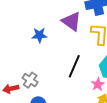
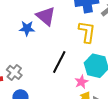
purple triangle: (71, 21) -> (46, 16), moved

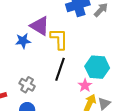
yellow L-shape: (87, 32) -> (59, 39), moved
gray cross: (14, 72) -> (27, 85), moved

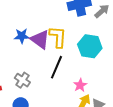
purple triangle: (40, 26) -> (40, 39), moved
cyan hexagon: (97, 67) -> (90, 46), moved

